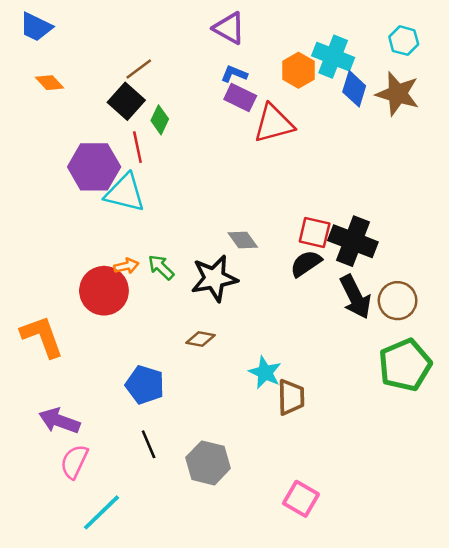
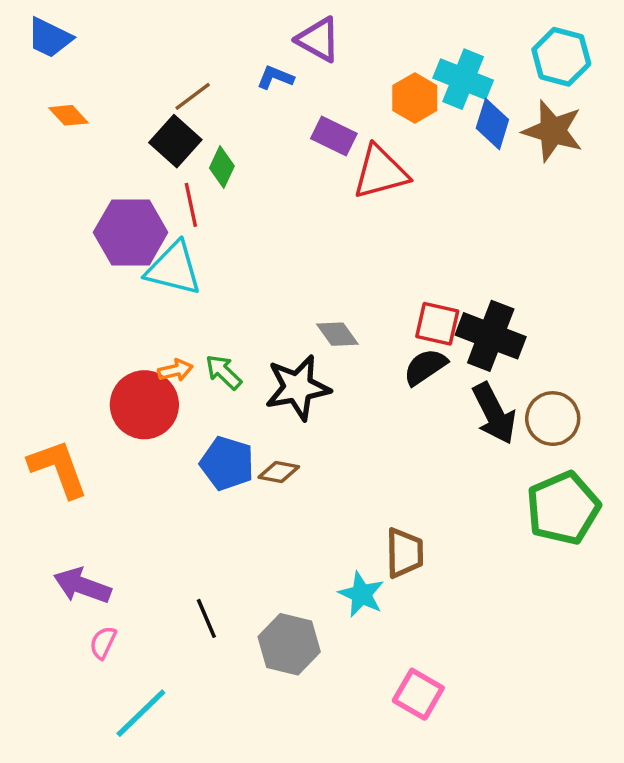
cyan hexagon: (404, 41) -> (561, 57), size x1.4
blue L-shape: (234, 74) -> (275, 77), moved
cyan star: (265, 372) -> (361, 594), moved
blue pentagon: (145, 385) -> (227, 463), moved
pink semicircle: (74, 462) -> (103, 643), size x0.7

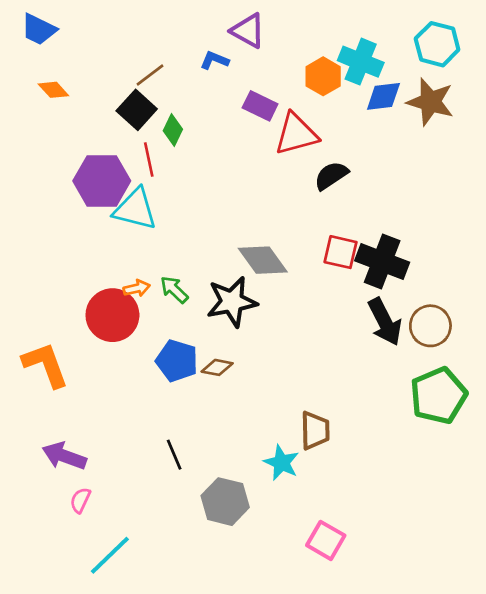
blue diamond: (492, 124) -> (383, 96), turned 66
gray diamond: (337, 334) -> (263, 260), size x1.5
black semicircle: (425, 367) -> (331, 176), moved
black line: (206, 618) -> (174, 455), moved

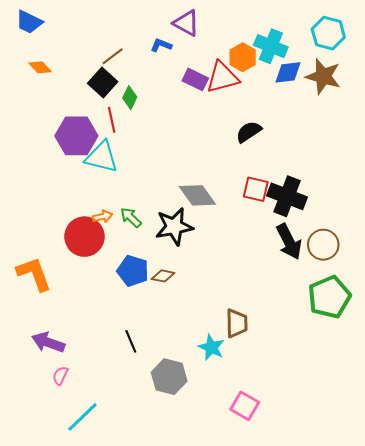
red triangle: (296, 134) -> (222, 77), moved

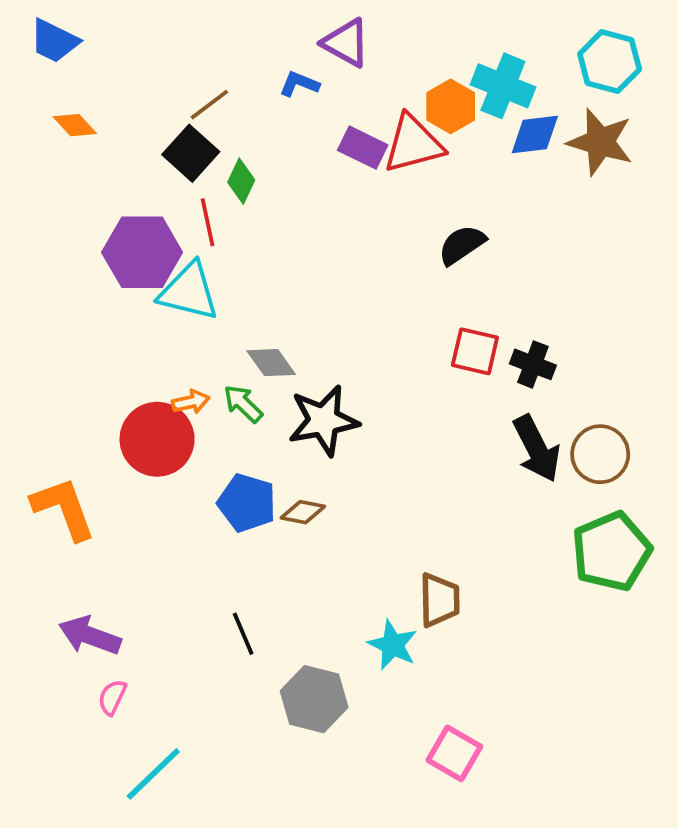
gray diamond: (197, 195) -> (271, 363), moved, size x0.7
black cross: (287, 196) -> (533, 364), size x0.6

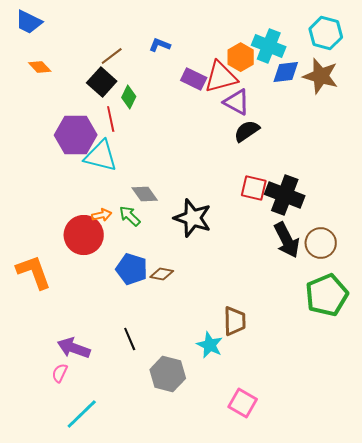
purple triangle: (346, 43) -> (237, 102), moved
black cross: (533, 364) -> (285, 195), size x1.6
black star: (323, 421) -> (193, 218), moved, turned 30
purple arrow: (90, 636) -> (74, 348), moved

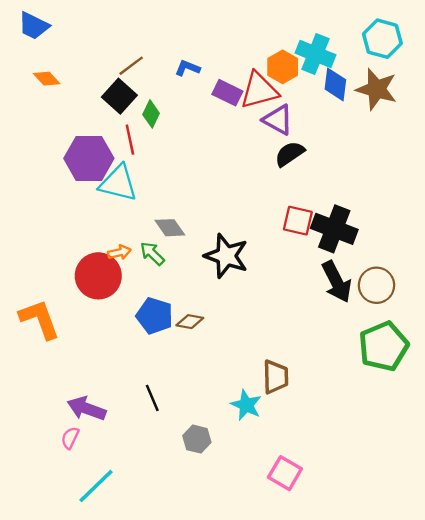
blue L-shape: (160, 45) -> (187, 68), moved
blue diamond: (286, 72) -> (335, 84), turned -76
gray hexagon: (168, 374) -> (197, 439), size x0.7

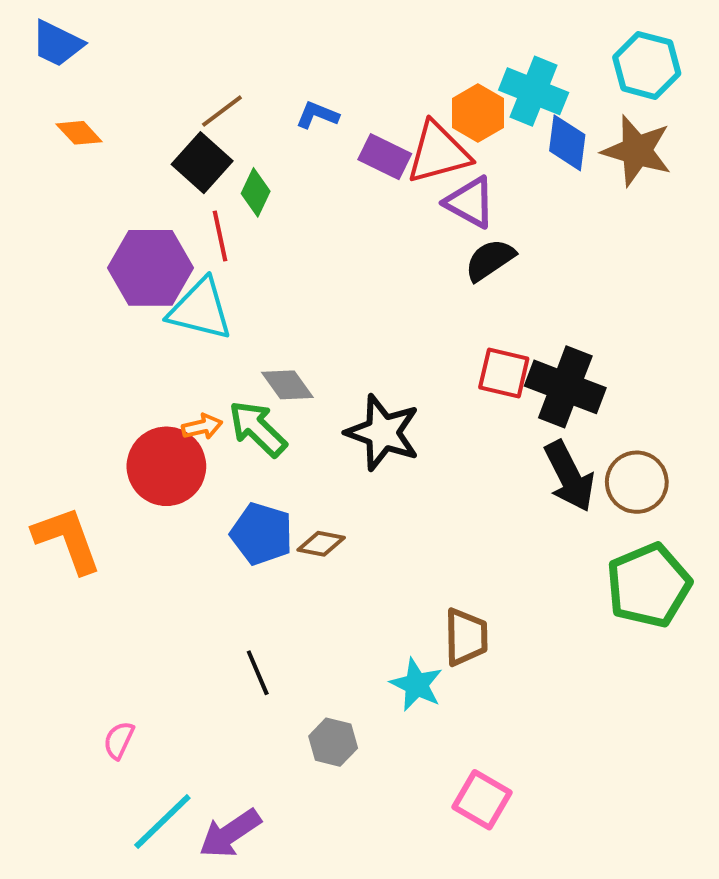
green arrow: (152, 254) -> (258, 429), size x1.4
purple arrow: (87, 409) -> (230, 833), moved, turned -54

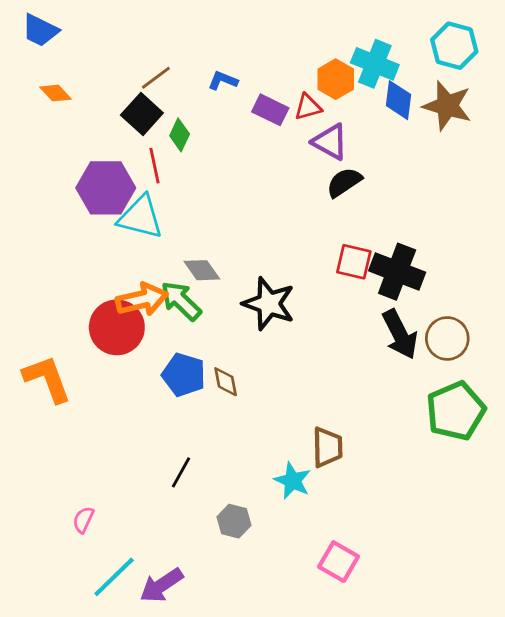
red triangle: (438, 153) -> (308, 107), size x0.6
orange arrow: (202, 427) -> (142, 299), size x1.8
brown diamond: (321, 544) -> (226, 382), turned 68
black line: (258, 673) -> (181, 472), turned 52

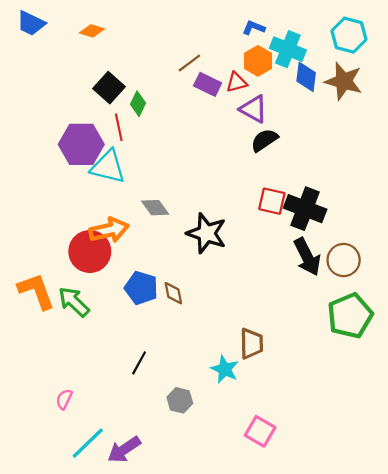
brown line: (156, 78) -> (189, 63), moved
blue L-shape: (223, 81) -> (254, 28), moved
orange diamond: (55, 93) -> (92, 31), moved, turned -30
green arrow: (181, 301) -> (74, 302), moved

